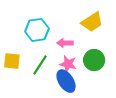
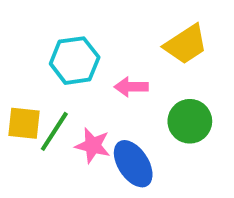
pink star: (68, 64) -> (93, 146), moved
green line: (40, 65) -> (54, 131), moved

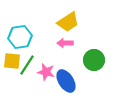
yellow trapezoid: (186, 44) -> (68, 22), moved
cyan hexagon: (75, 61) -> (20, 37), moved

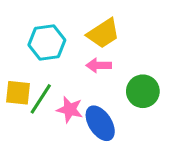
cyan hexagon: (20, 37) -> (47, 43), moved

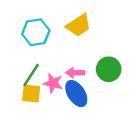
pink arrow: (99, 65) -> (75, 73), moved
yellow square: (18, 93) -> (31, 94), moved

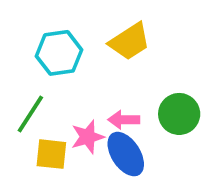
green line: (31, 75) -> (30, 114), moved
pink star: (53, 83) -> (88, 137), turned -30

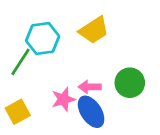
green line: (30, 114) -> (21, 62), moved
yellow square: (51, 154) -> (18, 112), moved, turned -35

